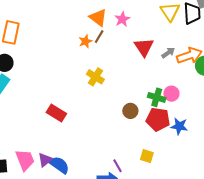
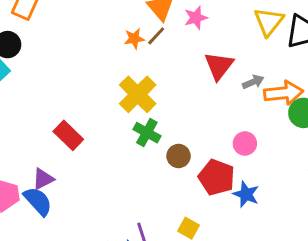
yellow cross: (95, 77) -> (138, 94), size x1.4
green cross: (157, 97) -> (147, 133), moved
purple triangle: (45, 160) -> (43, 179), moved
blue semicircle: (59, 165) -> (38, 201), moved

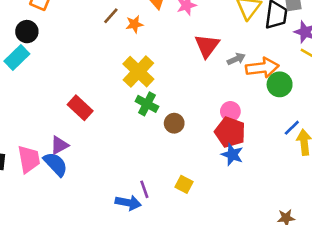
brown line: (156, 36) -> (111, 16), moved
red pentagon: (217, 177) -> (230, 132), moved

